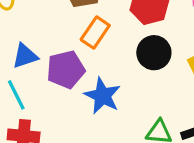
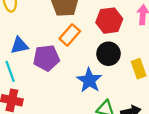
blue star: (102, 96) -> (89, 80), moved

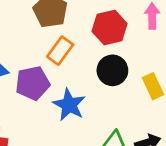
blue star: (89, 80) -> (69, 105), moved

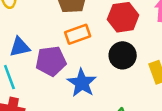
orange rectangle: (60, 51) -> (78, 34), turned 30

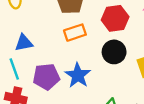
purple pentagon: (51, 61) -> (46, 77), moved

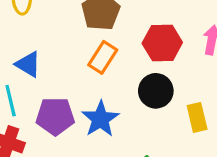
orange rectangle: (75, 33) -> (103, 57), turned -45
blue triangle: (24, 43) -> (28, 64), turned 36

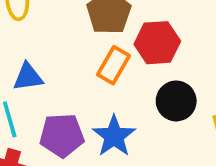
red hexagon: (162, 43) -> (157, 43), moved
blue triangle: (28, 64) -> (28, 77), turned -36

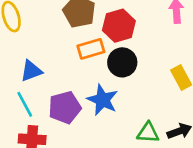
orange rectangle: (113, 65) -> (91, 49), turned 56
black circle: (176, 101) -> (122, 62), moved

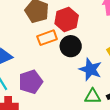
blue star: (102, 100) -> (90, 69), moved

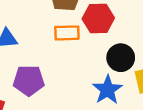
black circle: (71, 46) -> (121, 58), moved

